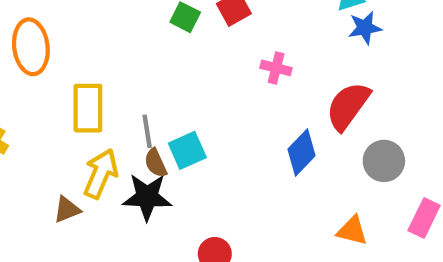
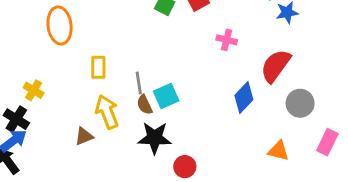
yellow rectangle: (88, 108) -> (98, 67), size x0.7
yellow arrow: (101, 174) -> (107, 112), turned -44
black star: (147, 197) -> (155, 138), moved

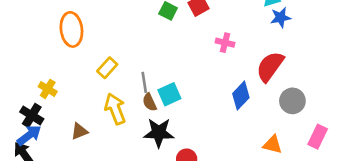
yellow rectangle: (98, 67) -> (107, 68), turned 42
brown triangle: (84, 136) -> (79, 131), moved

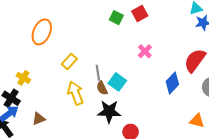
orange ellipse: (71, 29) -> (42, 32), turned 30
pink cross: (225, 43) -> (145, 51), moved, turned 32
cyan square: (169, 94) -> (117, 82), turned -30
brown triangle: (79, 131) -> (39, 119), moved

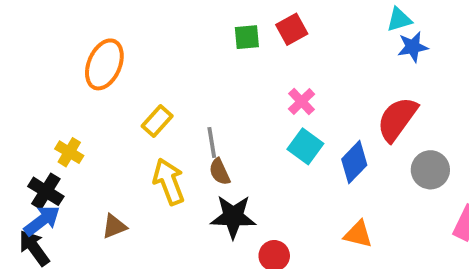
green square: (116, 18) -> (247, 37), turned -32
cyan square: (117, 82) -> (305, 146), moved
brown triangle: (39, 119) -> (114, 226), moved
orange triangle: (197, 121) -> (358, 234), moved

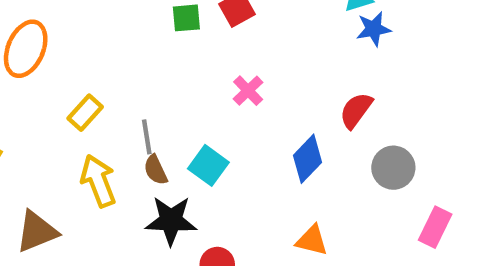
red semicircle: (397, 119) -> (356, 110), size x0.7
cyan square: (305, 146) -> (208, 165), moved
brown triangle: (114, 226) -> (37, 232), size x1.5

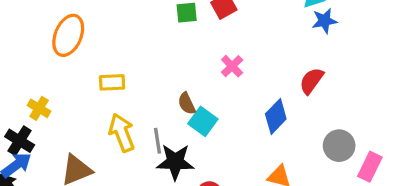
yellow rectangle: (85, 113) -> (112, 82), turned 45
gray line: (147, 137) -> (157, 141), moved
gray circle: (393, 168) -> (339, 146), moved
brown semicircle: (156, 170) -> (187, 103), moved

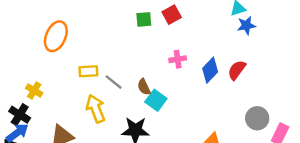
pink cross: (232, 66) -> (178, 59), turned 35
blue diamond: (276, 116) -> (210, 70), moved
gray line: (157, 141) -> (114, 82), moved, turned -42

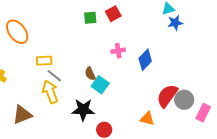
orange ellipse: (56, 36) -> (17, 32), turned -60
red semicircle: (237, 70) -> (167, 96), moved, size x1.4
gray line: (114, 82) -> (54, 76), moved

